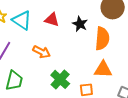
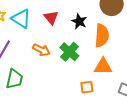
red triangle: (52, 20) -> (51, 17), turned 35
green cross: (60, 79) -> (69, 52), moved

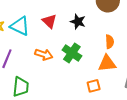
orange semicircle: (102, 35) -> (110, 42), moved, size x0.6

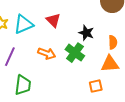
black star: (78, 22) -> (86, 33), moved
cyan triangle: (20, 26) -> (24, 24), turned -50

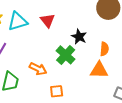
orange arrow: (47, 53) -> (38, 69), moved
orange square: (96, 86) -> (57, 91), moved

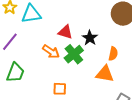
red triangle: (48, 20) -> (65, 32), moved, turned -42
orange arrow: (38, 69) -> (51, 52), moved

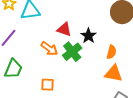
orange triangle: (105, 74) -> (114, 73), moved
orange square: (60, 89) -> (47, 85), moved

